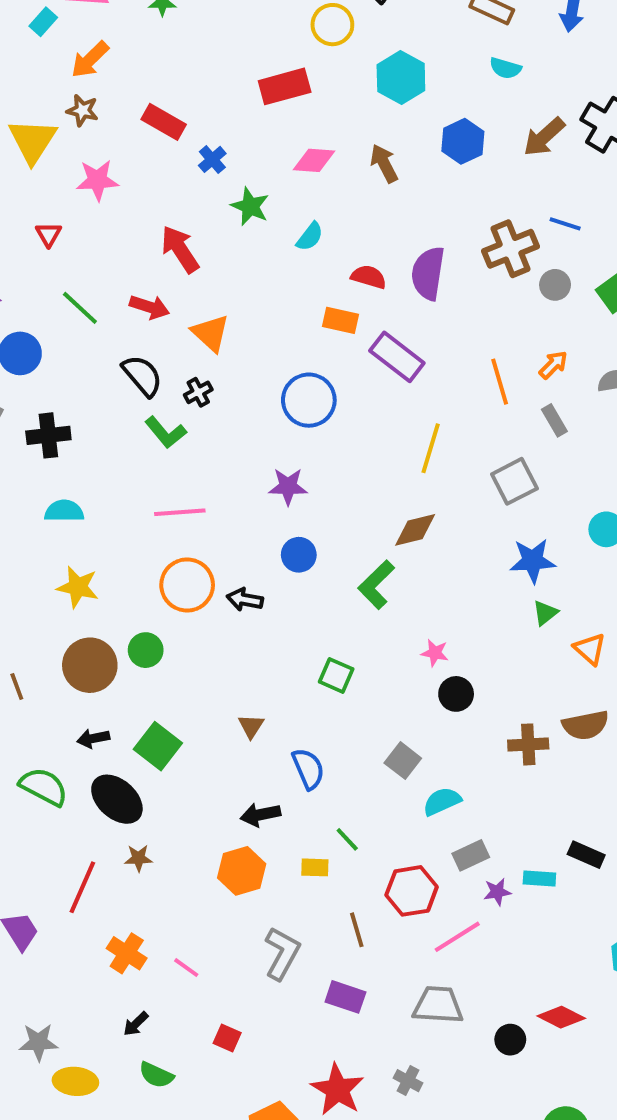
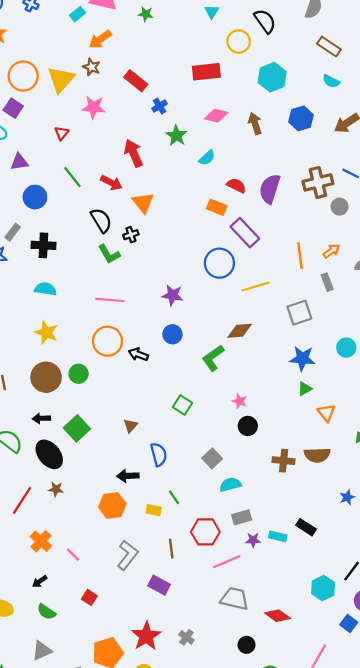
blue circle: (309, 400) -> (219, 263), moved
yellow line: (431, 448) -> (256, 287), turned 48
gray trapezoid: (438, 1005) -> (235, 599), moved
black circle: (510, 1040) -> (246, 645), moved

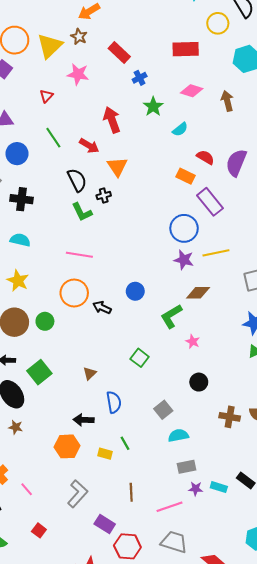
purple star: (173, 295) -> (184, 260), moved
pink star: (240, 401) -> (193, 342), moved
red hexagon: (205, 532) -> (127, 546), moved
brown line: (171, 549) -> (131, 492), moved

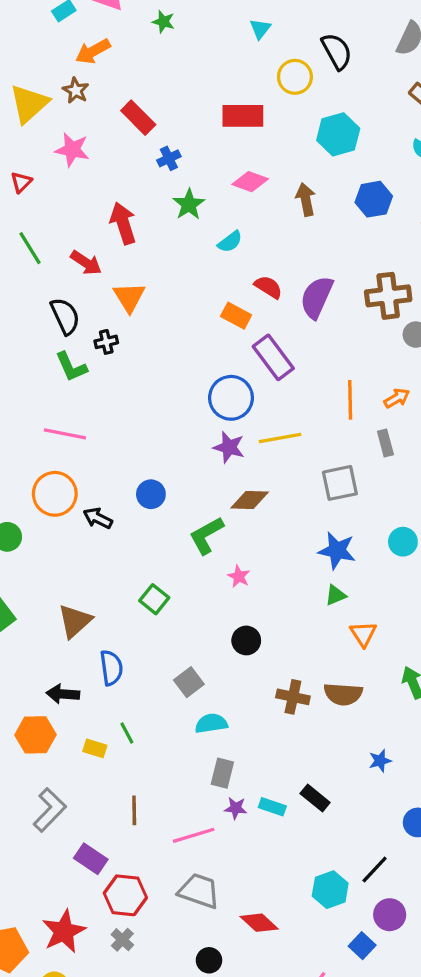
brown triangle: (90, 373) -> (75, 621), size x1.6
gray rectangle: (186, 467) -> (222, 773), turned -66

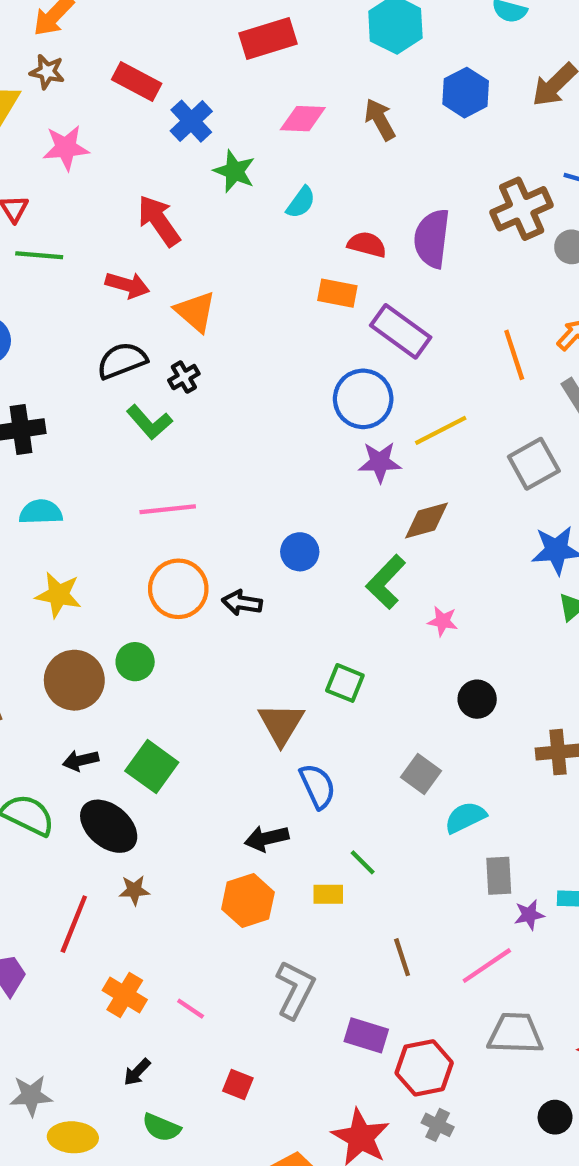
blue cross: (169, 158) -> (191, 121), size x1.4
green line: (30, 248) -> (39, 255), moved, turned -36
black semicircle: (65, 316) -> (122, 361), turned -69
brown triangle: (75, 621) -> (281, 724), moved

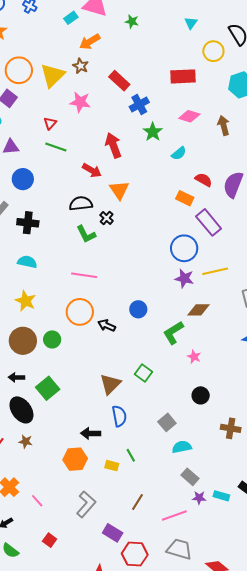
black cross: (184, 377) -> (107, 218), turned -32
gray rectangle: (499, 876) -> (190, 477), turned -60
brown line: (402, 957) -> (137, 502), turned 36

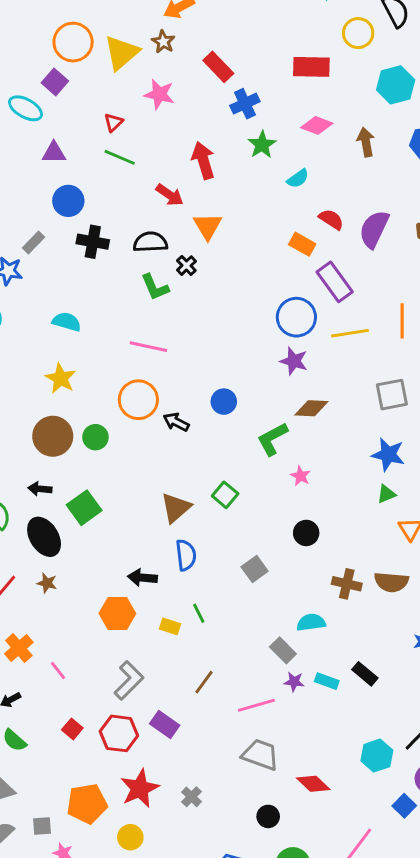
black cross: (28, 223) -> (93, 242), moved
yellow line: (215, 271) -> (350, 333), moved
cyan semicircle: (182, 447) -> (311, 622), moved
red hexagon: (135, 554) -> (119, 733), moved

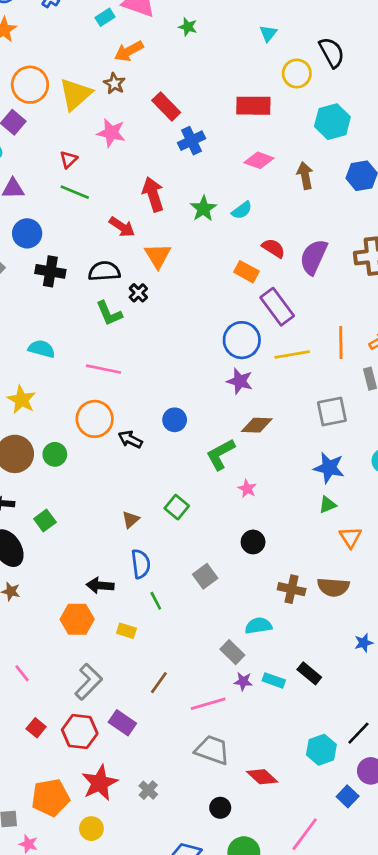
green star: (262, 145) -> (203, 209), moved
cyan semicircle: (67, 322) -> (42, 349), moved
green square: (84, 508) -> (45, 521), size x0.7
brown triangle: (176, 508) -> (131, 520), size x0.6
green line: (199, 613) -> (156, 601), moved

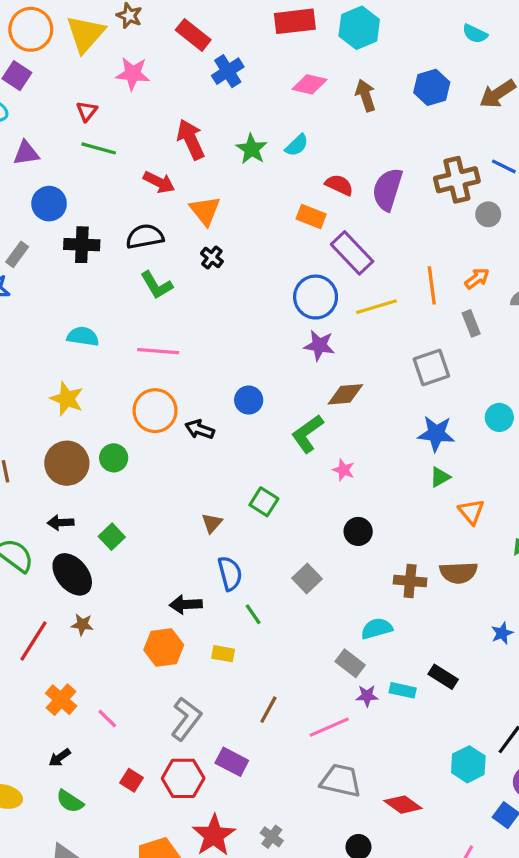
cyan hexagon: (332, 122) -> (359, 28), moved
black cross: (138, 293) -> (212, 257), moved

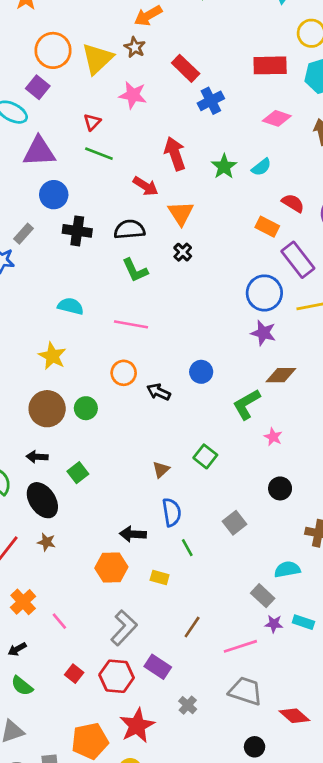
purple triangle: (26, 153) -> (39, 151), size x1.5
orange circle: (155, 411) -> (124, 373), size x0.7
gray cross: (272, 837) -> (188, 705), moved

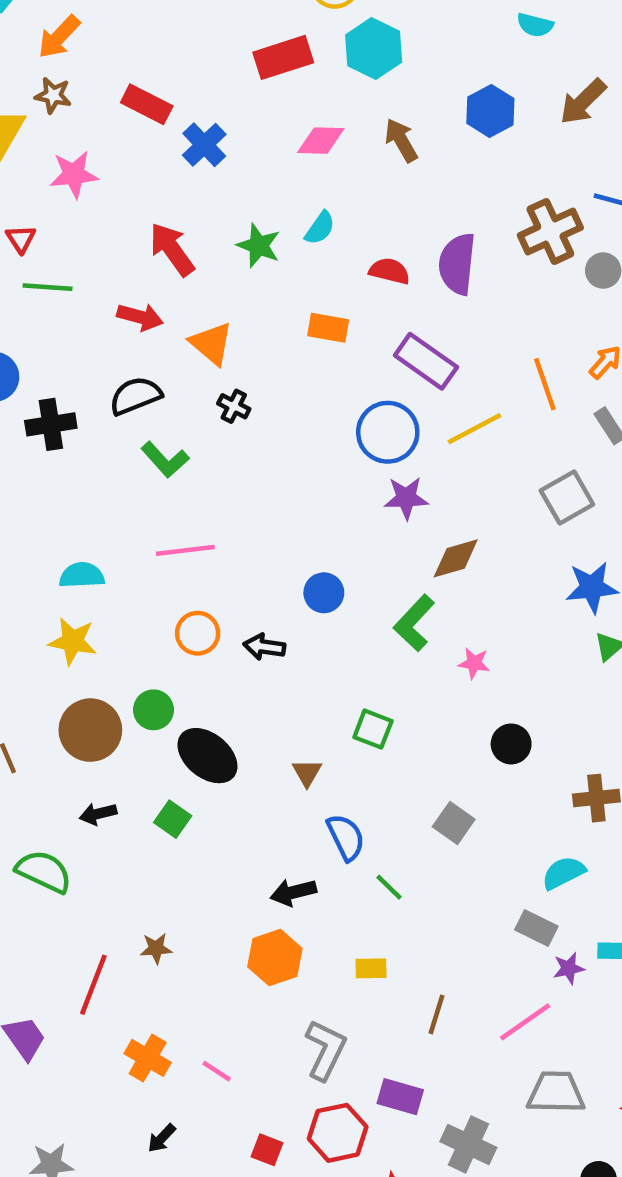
orange rectangle: (267, 227) -> (328, 328), moved
cyan semicircle: (71, 306) -> (82, 575), moved
black ellipse: (42, 500) -> (207, 756), moved
yellow rectangle: (160, 578) -> (371, 968), moved
gray cross: (188, 705) -> (468, 1144), size x1.6

